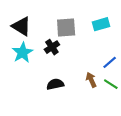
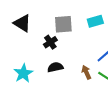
cyan star: (22, 53) -> (23, 73), moved
black semicircle: (55, 84) -> (55, 67), moved

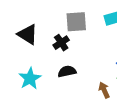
black triangle: (22, 23) -> (28, 34), moved
brown arrow: (86, 72) -> (104, 90), moved

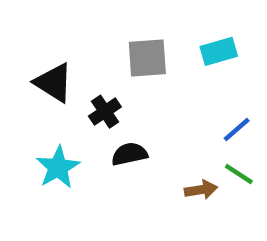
black cross: (61, 43) -> (105, 112), moved
brown arrow: (104, 90) -> (201, 190), turned 105

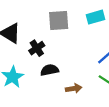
brown arrow: (201, 190) -> (74, 88), moved

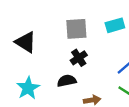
black cross: (37, 48) -> (79, 58), moved

